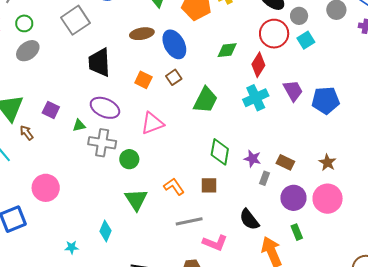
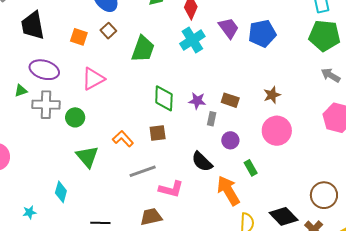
brown star: (327, 163) -> (272, 95), turned 30
purple circle: (293, 198) -> (230, 140), moved, size x0.7

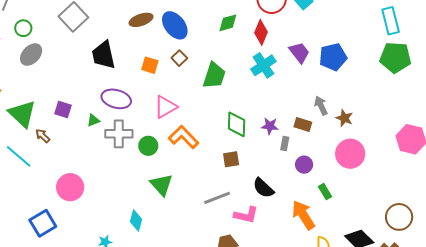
gray arrow: (331, 75) -> (321, 106), moved, turned 36
brown star: (272, 95) -> (344, 118), turned -30
orange L-shape: (123, 139) -> (184, 137), moved, size x1.4
black semicircle: (202, 162) -> (263, 188), moved

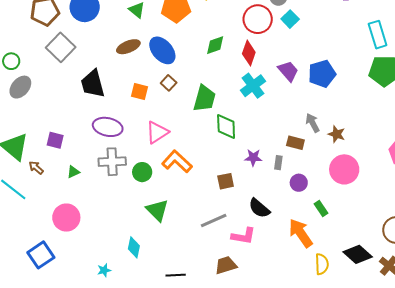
green triangle: (93, 120) -> (73, 172), moved
green diamond: (237, 124) -> (226, 126), moved
purple star: (270, 126) -> (253, 158), moved

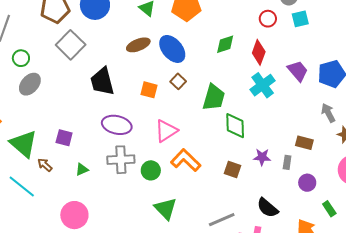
red circle: (258, 19) -> (268, 19), size x0.6
cyan square: (290, 19) -> (300, 19), turned 30
gray arrow: (313, 123) -> (328, 113), moved
brown square: (226, 181) -> (233, 169), moved, turned 30

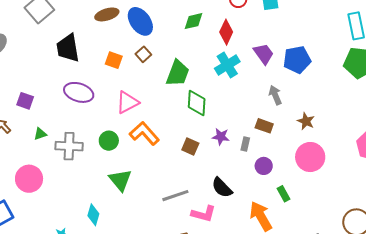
gray arrow: (328, 113) -> (275, 95), moved
gray cross: (121, 160) -> (69, 146), moved

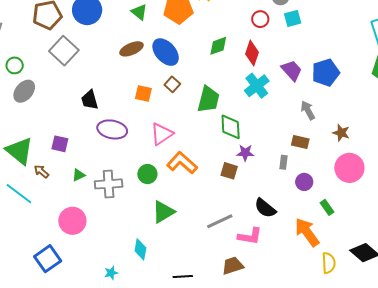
black trapezoid: (68, 48) -> (90, 100), moved, size x0.7
purple star: (221, 137) -> (245, 153), moved
green triangle: (120, 180) -> (163, 212), turned 45

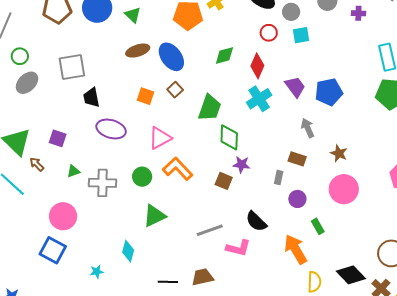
green triangle: (139, 12) -> (133, 15), moved
gray square: (64, 51) -> (72, 67), moved, turned 32
blue square: (48, 259) -> (53, 250), moved, turned -32
brown trapezoid: (233, 266) -> (203, 277), moved

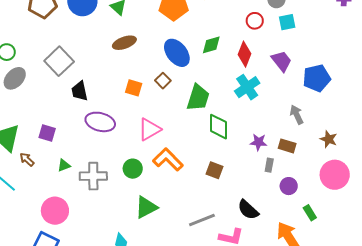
blue ellipse: (171, 57) -> (177, 53), moved
gray square: (72, 67) -> (59, 61), turned -32
purple trapezoid: (295, 87) -> (281, 61), moved
purple star: (241, 164) -> (259, 142), moved

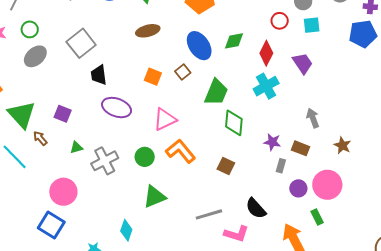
blue pentagon: (317, 78) -> (363, 34), moved
pink circle: (335, 175) -> (327, 185), moved
gray cross: (93, 176) -> (105, 161), turned -32

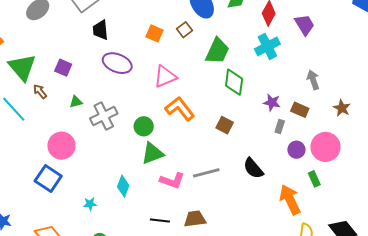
green circle: (145, 157) -> (144, 126), moved
pink L-shape: (236, 234) -> (172, 181), moved

